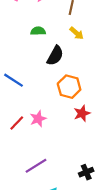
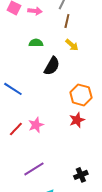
orange hexagon: (69, 87) -> (81, 95), moved

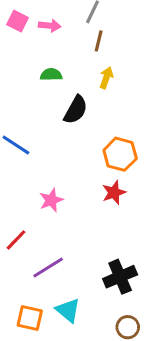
yellow arrow: (72, 45) -> (106, 78), turned -112
red line: (16, 129) -> (16, 240), moved
black cross: (81, 175) -> (120, 277), size x1.5

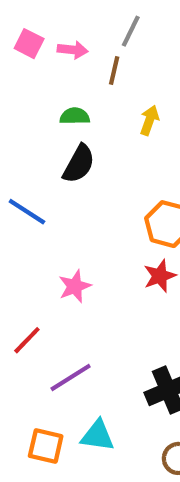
brown line: (99, 41) -> (114, 71), moved
black semicircle: (76, 110) -> (79, 164), moved
cyan triangle: (68, 310) -> (98, 436), turned -32

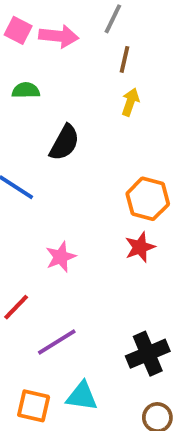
pink arrow: (73, 50) -> (59, 36), size x1.4
brown line: (114, 71) -> (124, 59), moved
green semicircle: (75, 116) -> (26, 90), moved

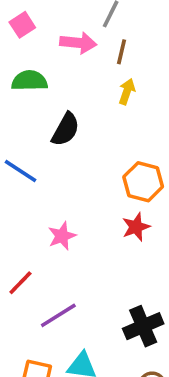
pink square: (18, 30) -> (22, 25), turned 30
pink arrow: (59, 36) -> (78, 43), moved
green semicircle: (26, 90) -> (29, 81), size x1.4

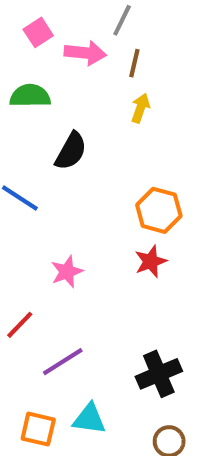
pink square: (22, 25) -> (38, 32), moved

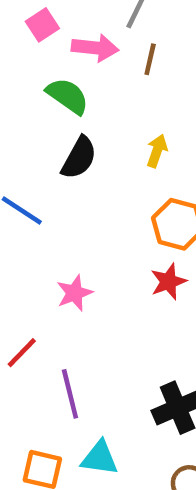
green semicircle: (30, 96) -> (68, 96), moved, turned 36
yellow arrow: (140, 108) -> (157, 151), moved
purple line: (63, 362) -> (70, 394), turned -72

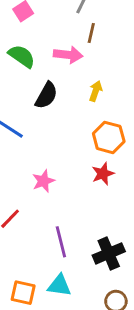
pink arrow: (95, 48) -> (68, 55), moved
green semicircle: (68, 96) -> (22, 56), moved
purple line: (70, 394) -> (61, 242), moved

